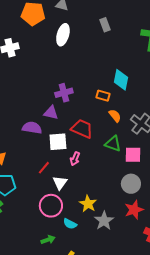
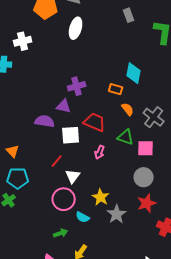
gray rectangle: (105, 25) -> (129, 15), moved
pink arrow: (75, 159) -> (100, 152), moved

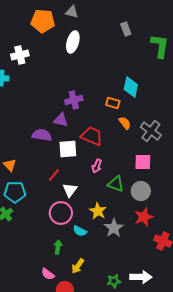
green triangle: (126, 137) -> (116, 184), moved
green arrow: (61, 233) -> (58, 247), turned -64

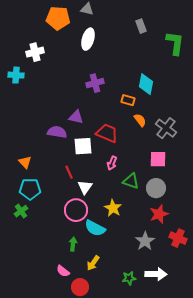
purple cross: (74, 100) -> (95, 83), moved
red line: (54, 175) -> (69, 172), turned -64
gray star: (114, 228) -> (145, 241), moved
cyan semicircle: (80, 231) -> (95, 228), size x1.5

